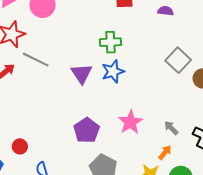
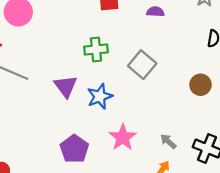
gray square: (178, 60) -> (142, 65), moved
blue star: (113, 71) -> (100, 96), moved

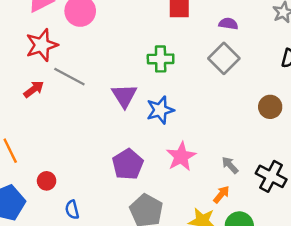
gray square: (142, 65) -> (224, 58), moved

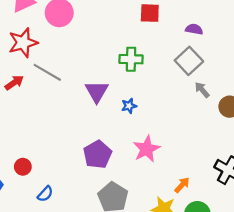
blue star: (160, 110) -> (129, 106), size x0.6
gray arrow: (230, 165) -> (202, 90), moved
blue semicircle: (72, 210) -> (45, 194), turned -126

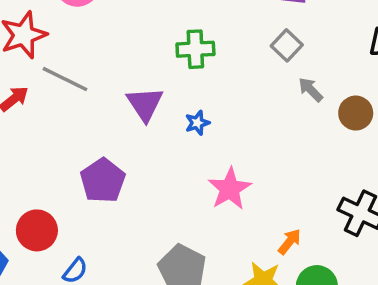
gray square: (189, 61) -> (287, 45), size x0.7
purple pentagon: (98, 154) -> (103, 181), moved
red circle: (23, 167) -> (37, 230), size x1.5

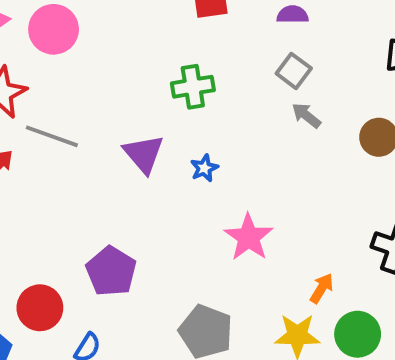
gray arrow: (311, 90) -> (306, 115), moved
purple pentagon: (103, 181) -> (111, 271), moved

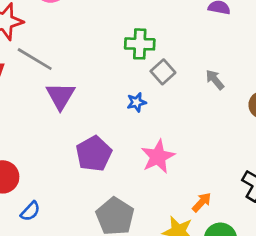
gray square: (294, 71) -> (163, 72), moved
purple triangle: (144, 154) -> (60, 96), moved
purple pentagon: (111, 271) -> (94, 154), moved

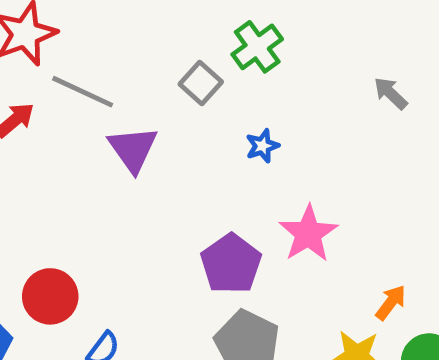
green cross: (140, 44) -> (257, 47), turned -32
gray square: (163, 72) -> (201, 83), moved
purple pentagon: (94, 154) -> (231, 264), moved

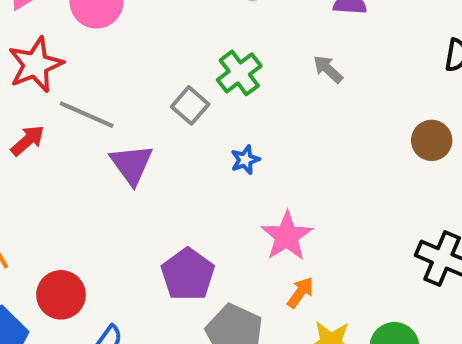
gray arrow: (390, 93) -> (328, 69), moved
purple pentagon: (231, 264) -> (188, 274), moved
orange arrow: (391, 303) -> (300, 292), moved

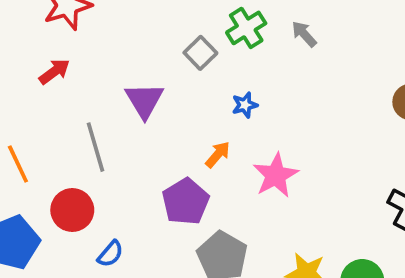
gray arrow: (328, 69) -> (304, 34), moved
gray line: (87, 115) -> (96, 147), moved, turned 45
orange arrow: (300, 292) -> (218, 155), moved

